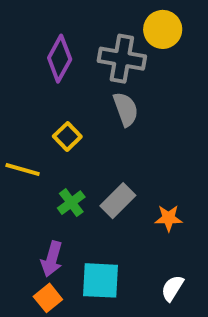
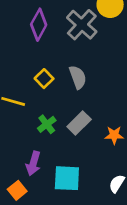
gray cross: (122, 59) -> (82, 25), turned 32
gray semicircle: (126, 109) -> (78, 77), moved
orange square: (48, 298) -> (17, 190), moved

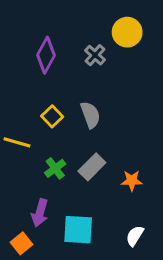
gray cross: (82, 25) -> (95, 55), size x0.6

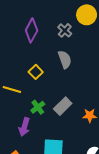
gray semicircle: (90, 115) -> (65, 59), moved
purple arrow: (40, 213) -> (24, 127), moved

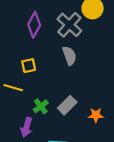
gray cross: (65, 30) -> (69, 25), size x1.6
yellow square: (36, 72) -> (29, 66), moved, turned 32

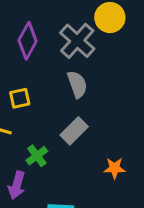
gray rectangle: (67, 105) -> (74, 131), moved

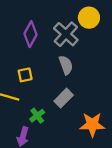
orange star: (115, 168) -> (92, 125), size x1.6

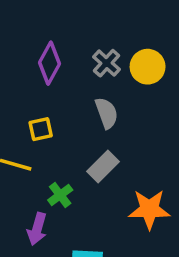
yellow circle: (89, 18) -> (148, 67), moved
gray cross: (66, 34) -> (107, 63), size x0.7

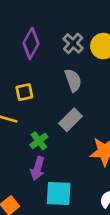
purple arrow: (37, 229) -> (38, 168), moved

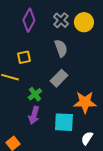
cyan square: (59, 193) -> (64, 122), moved

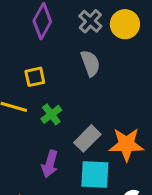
gray rectangle: (59, 78) -> (87, 138), moved
green cross: (35, 94) -> (51, 114), moved

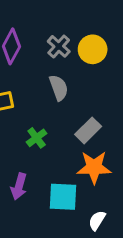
green cross: (51, 114) -> (37, 138), moved
gray rectangle: (87, 138) -> (88, 130), moved

